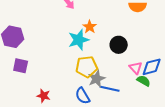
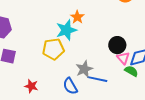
black circle: (119, 45) -> (117, 45), moved
yellow pentagon: (87, 67) -> (53, 49), moved

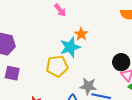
gray star: (84, 69) -> (88, 86), turned 30

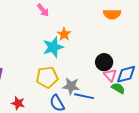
yellow pentagon: (57, 66) -> (47, 77), moved

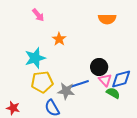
cyan star: (53, 47) -> (35, 58), moved
blue line: (84, 96) -> (79, 84), moved, turned -30

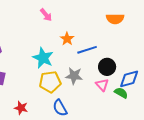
cyan star: (35, 58) -> (43, 58), turned -30
pink triangle: (105, 80) -> (102, 85), moved
blue line: (79, 84) -> (87, 50), moved
gray star: (66, 91) -> (74, 76), moved

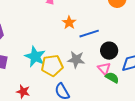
cyan star: (43, 58) -> (35, 57), moved
green semicircle: (121, 93) -> (112, 78), moved

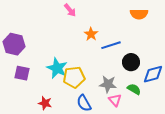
gray star: (76, 60) -> (108, 84), moved
pink triangle: (104, 69) -> (115, 100), moved

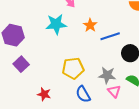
cyan star: (57, 68) -> (56, 24), moved, turned -30
purple square: (22, 73) -> (21, 64), turned 35

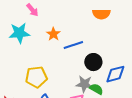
gray star: (107, 75) -> (84, 84), moved

